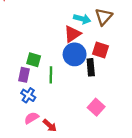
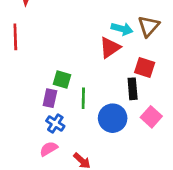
blue circle: (75, 54) -> (113, 118), moved
pink square: (96, 107) -> (151, 117), moved
pink semicircle: (31, 118) -> (49, 149), moved

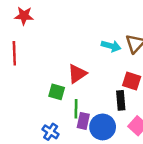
red triangle: (110, 48) -> (77, 74), moved
purple rectangle: (50, 98) -> (83, 121), moved

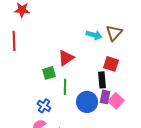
green square: (57, 92) -> (49, 73), turned -32
purple rectangle: (83, 121) -> (105, 97), moved

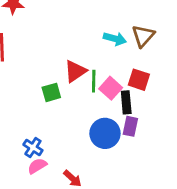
green line: (65, 87) -> (94, 81), moved
pink square: (116, 101) -> (111, 88), moved
blue cross: (44, 106) -> (33, 148), moved

